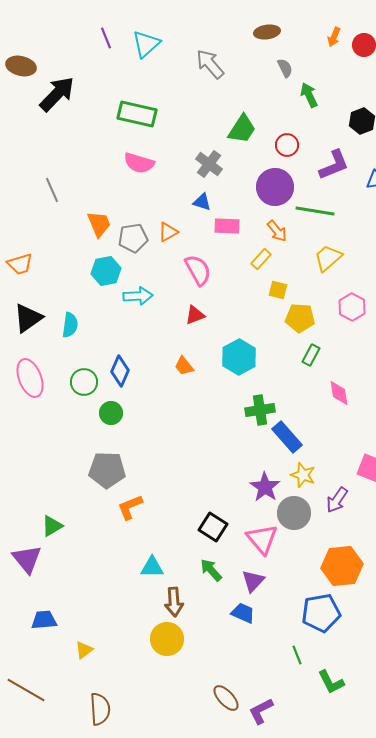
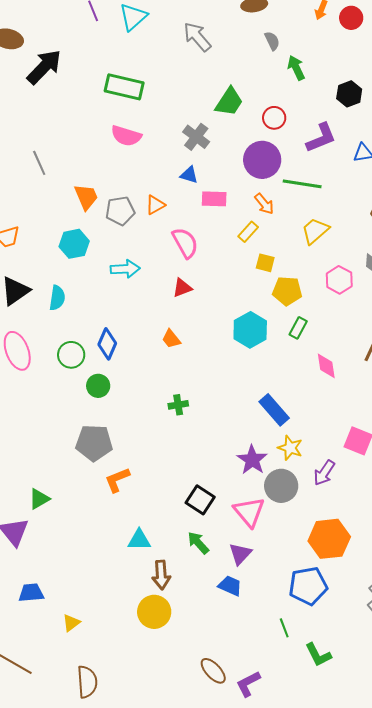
cyan hexagon: (106, 271) -> (74, 244), moved
cyan hexagon: (239, 357) -> (250, 330), moved
green cross: (260, 410) -> (178, 405), moved, size x0.7

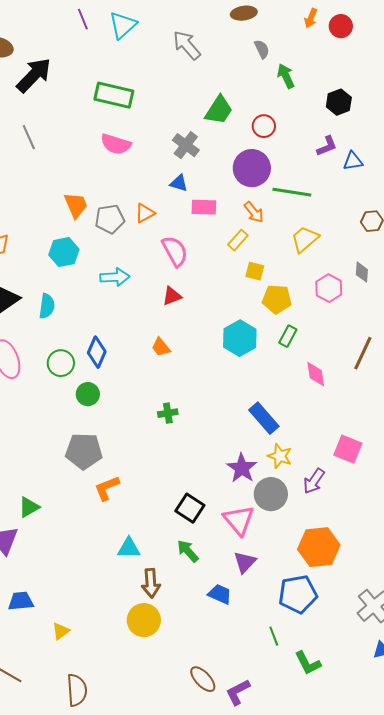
purple L-shape: (321, 138) -> (327, 146), moved, size x0.7
gray line: (39, 163) -> (29, 137), moved
purple triangle: (240, 554) -> (245, 562), moved

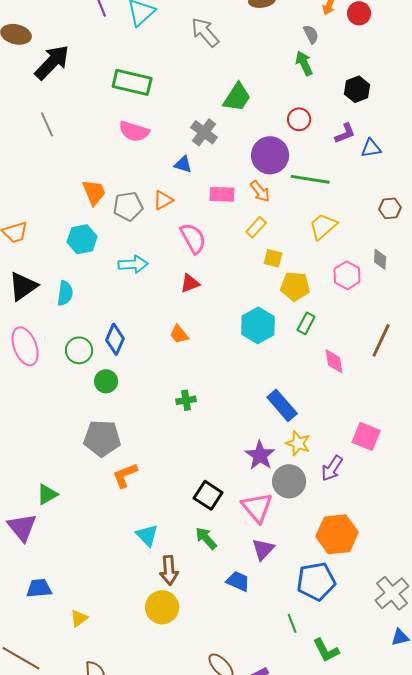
gray semicircle: (262, 49) -> (311, 34), moved
red circle: (264, 126) -> (299, 119), moved
blue triangle: (179, 183) -> (183, 164), moved
orange arrow: (254, 212) -> (260, 191), moved
cyan triangle: (129, 548) -> (147, 535), turned 45

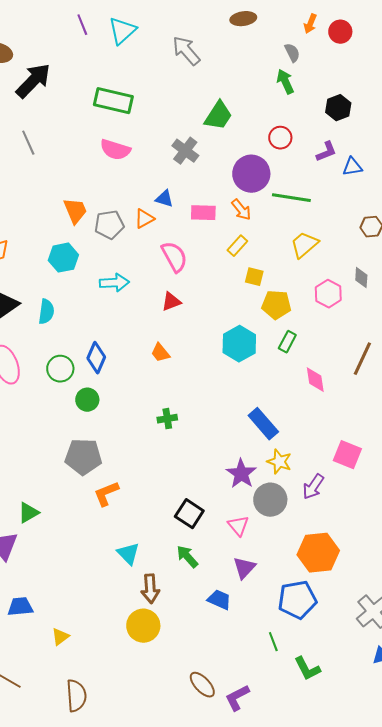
blue triangle: (183, 164) -> (164, 199), moved
pink triangle: (257, 507) -> (238, 526), size x0.7

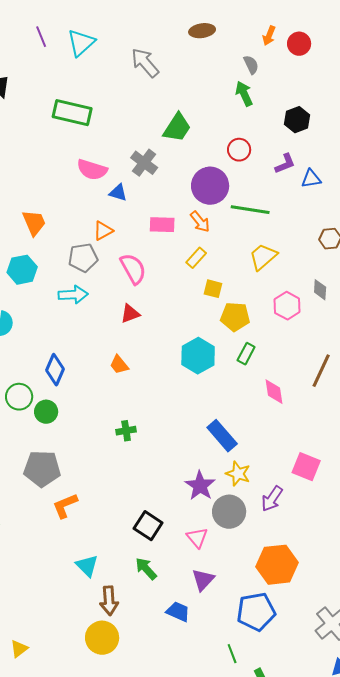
pink semicircle: (115, 150) -> (92, 170), moved
blue triangle: (164, 199) -> (118, 193), moved
gray pentagon: (109, 225) -> (83, 258), moved
green circle: (60, 369) -> (19, 397), moved

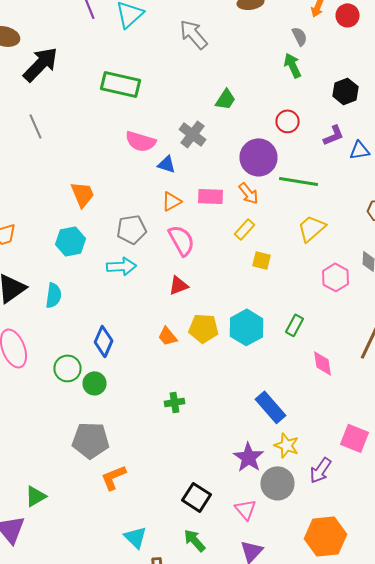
green trapezoid: (177, 128) -> (226, 99), size x0.7
orange triangle: (103, 231) -> (172, 201), moved
yellow pentagon: (235, 317) -> (204, 328), moved

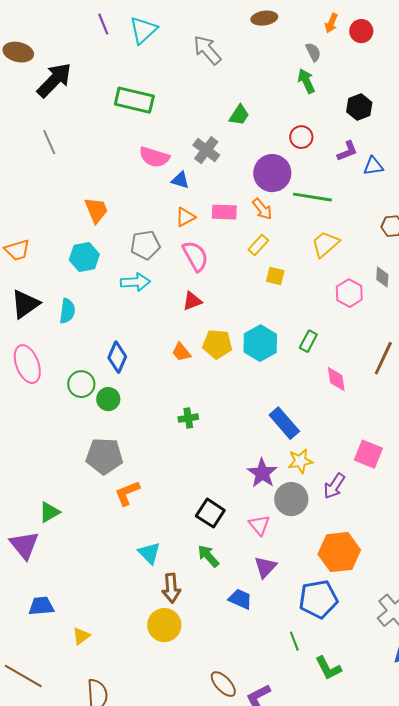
yellow star: (286, 445) -> (300, 461), turned -30

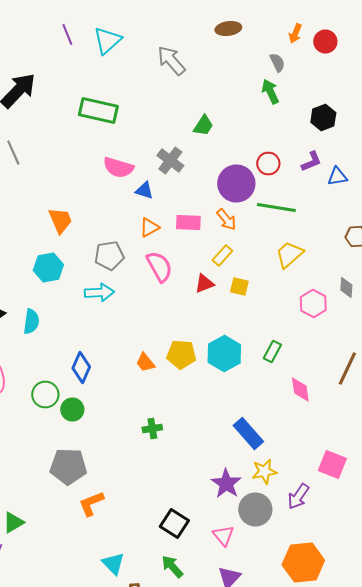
red circle: (301, 137) -> (268, 164), moved
red triangle: (192, 301) -> (204, 284), moved

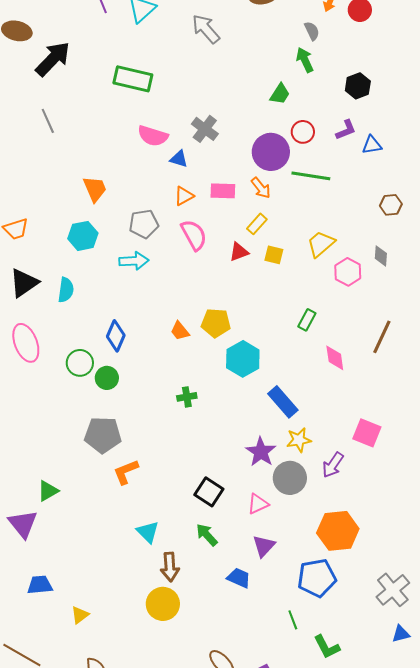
green trapezoid: (203, 126) -> (280, 94), moved
yellow trapezoid: (289, 254) -> (321, 244), moved
cyan hexagon: (224, 354) -> (243, 359), moved
pink triangle: (223, 536) -> (258, 504), turned 45

